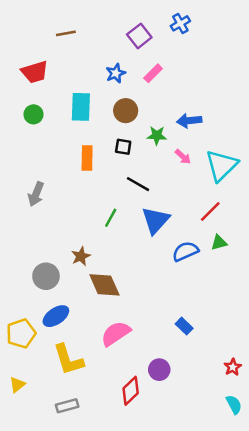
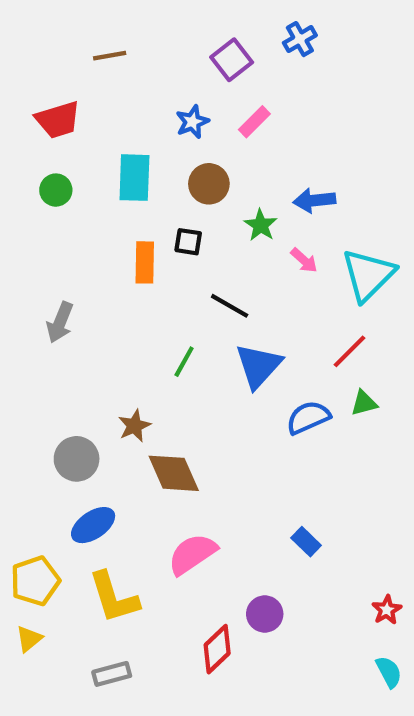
green star: (157, 136) -> (261, 225), turned 30
black square: (123, 147) -> (188, 242), moved
yellow pentagon: (21, 334) -> (35, 581), moved

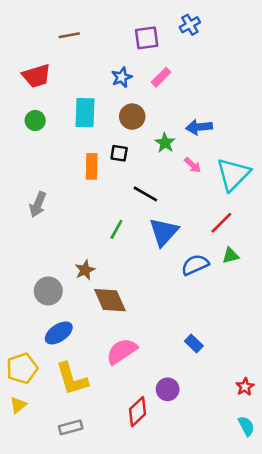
purple square: (232, 60) -> (147, 38), turned 30

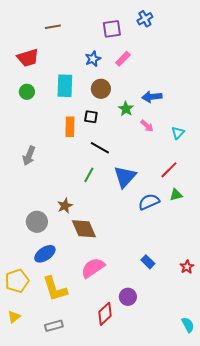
cyan triangle: (233, 174) -> (178, 133), size x0.5
black line: (145, 194) -> (100, 148), moved
red star: (245, 387) -> (187, 267), moved
yellow triangle: (18, 405) -> (14, 317), moved

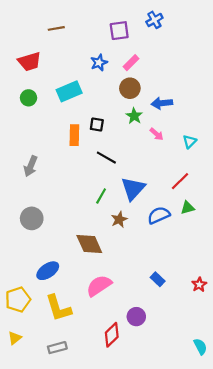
cyan rectangle: (65, 86) -> (69, 91), turned 65
brown circle: (101, 89) -> (130, 88), moved
green line: (89, 175) -> (101, 196), moved
brown star: (65, 206) -> (119, 219), moved
gray circle: (37, 222) -> (32, 218), moved

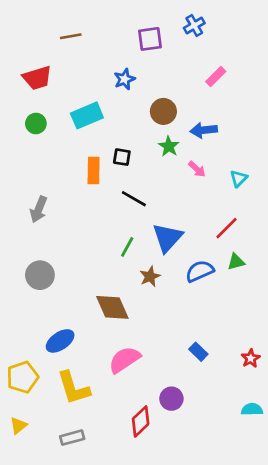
pink rectangle: (131, 63) -> (216, 77), moved
cyan semicircle: (200, 346) -> (252, 409), moved, turned -63

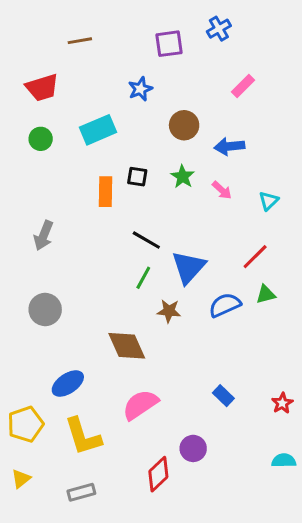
green star: (169, 146) -> (183, 177), moved
black line: (134, 199) -> (146, 240), moved
brown star: (150, 276) -> (169, 311), turned 30

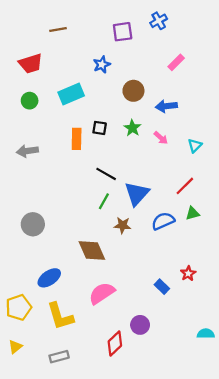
gray arrow: (44, 235) -> (27, 151), moved, turned 60
red star: (282, 403) -> (188, 273), moved

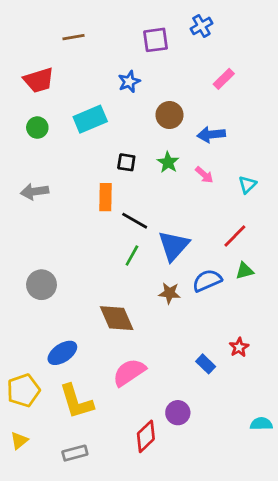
orange rectangle: (77, 139) -> (105, 197), moved
brown star: (123, 225) -> (169, 293), moved

